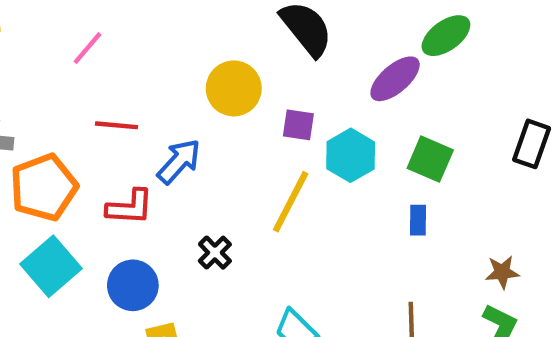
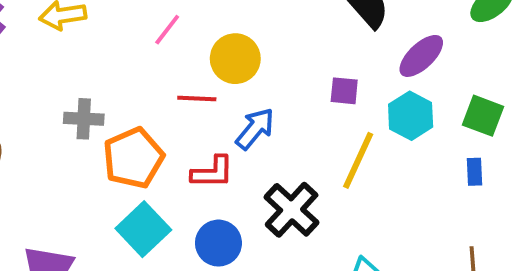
purple ellipse: (395, 79) -> (421, 56), moved
yellow circle: (234, 88) -> (235, 59), moved
purple square: (298, 125) -> (344, 91), moved
black cross: (215, 253) -> (292, 210), size x1.8

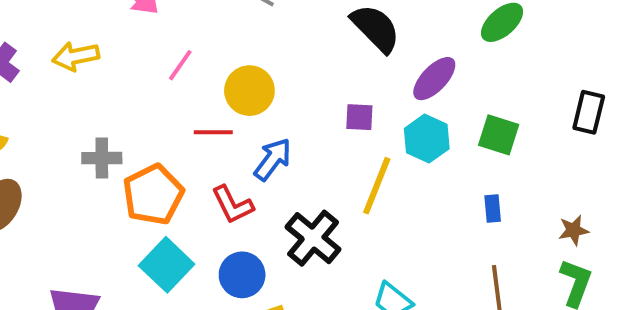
red L-shape: (212, 172) -> (232, 205), turned 66
blue rectangle: (475, 172) -> (493, 209), moved

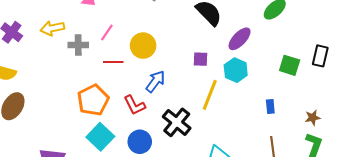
red line: (213, 132) -> (113, 62), moved
green square: (499, 135) -> (290, 65), moved
gray cross: (102, 158) -> (78, 45), moved

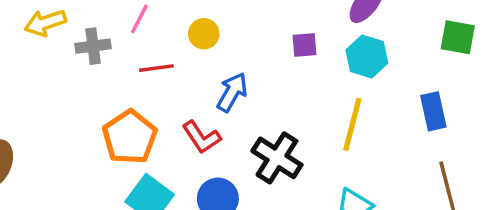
yellow circle: (143, 46) -> (204, 34), size x0.7
yellow line: (210, 95) -> (352, 124), moved
blue rectangle: (270, 106) -> (433, 111), size x1.5

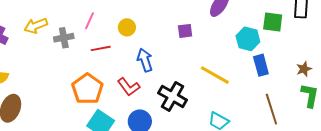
cyan hexagon: (367, 57) -> (248, 39), moved
blue arrow: (232, 92) -> (145, 60), turned -45
yellow line: (352, 124) -> (215, 75), turned -72

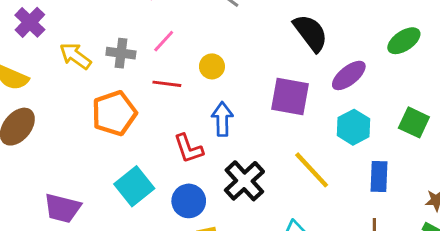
yellow arrow: (36, 26) -> (75, 56), moved, turned 40
purple square: (185, 31) -> (290, 97), size x1.8
cyan hexagon: (248, 39) -> (354, 127), moved
orange pentagon: (87, 89) -> (114, 113), moved

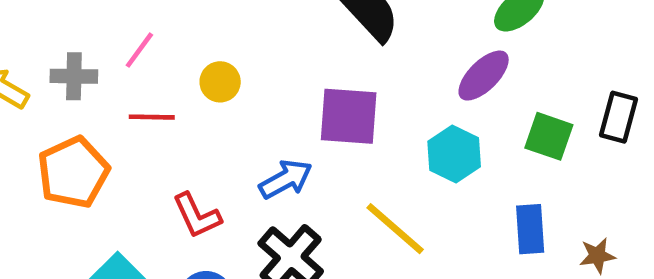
purple ellipse: (349, 75) -> (484, 76), moved
blue arrow: (222, 119) -> (286, 179), moved, turned 68
blue rectangle: (379, 176) -> (530, 229), moved

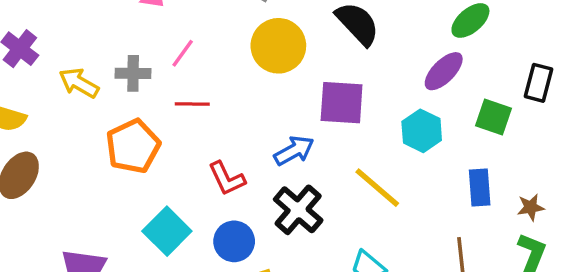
yellow circle: (220, 82) -> (278, 46), moved, size x1.8
black rectangle: (619, 117) -> (538, 83), moved

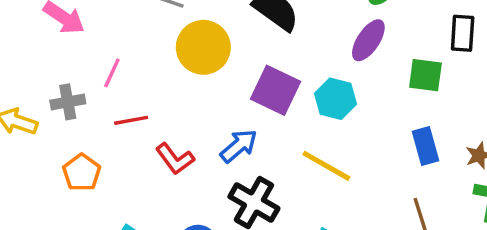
purple square: (342, 103) -> (275, 90), turned 33
cyan hexagon: (422, 131) -> (336, 99), moved
orange pentagon: (133, 146) -> (82, 173), size x0.7
red L-shape: (227, 179) -> (175, 159), moved

